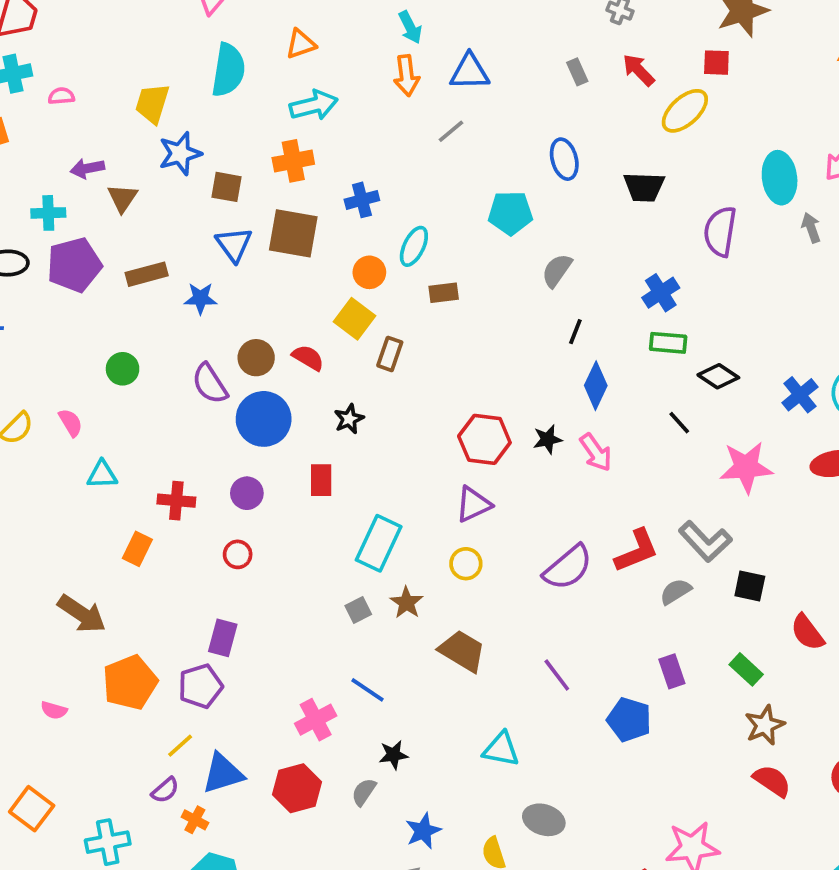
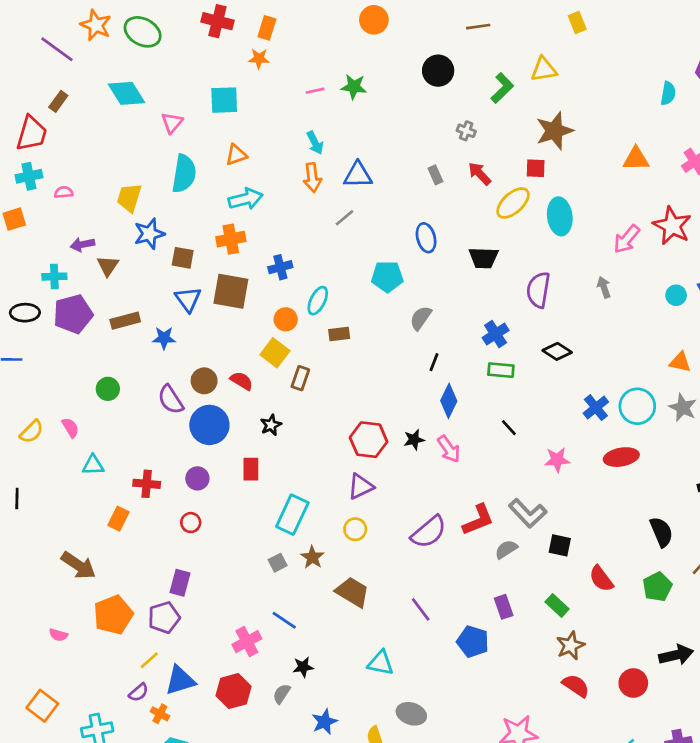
cyan ellipse: (780, 178) -> (560, 216), moved
black diamond: (718, 376) -> (557, 351), moved
pink star: (746, 467) -> (557, 460), size x0.7

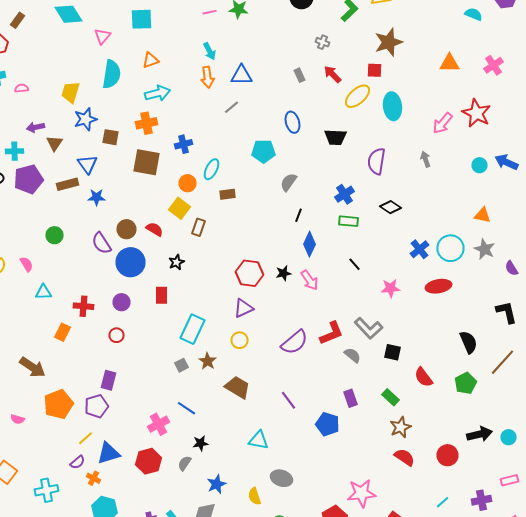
cyan semicircle: (668, 93) -> (474, 14), turned -78
blue triangle: (188, 299) -> (88, 164), moved
gray semicircle: (506, 549) -> (352, 355), turned 72

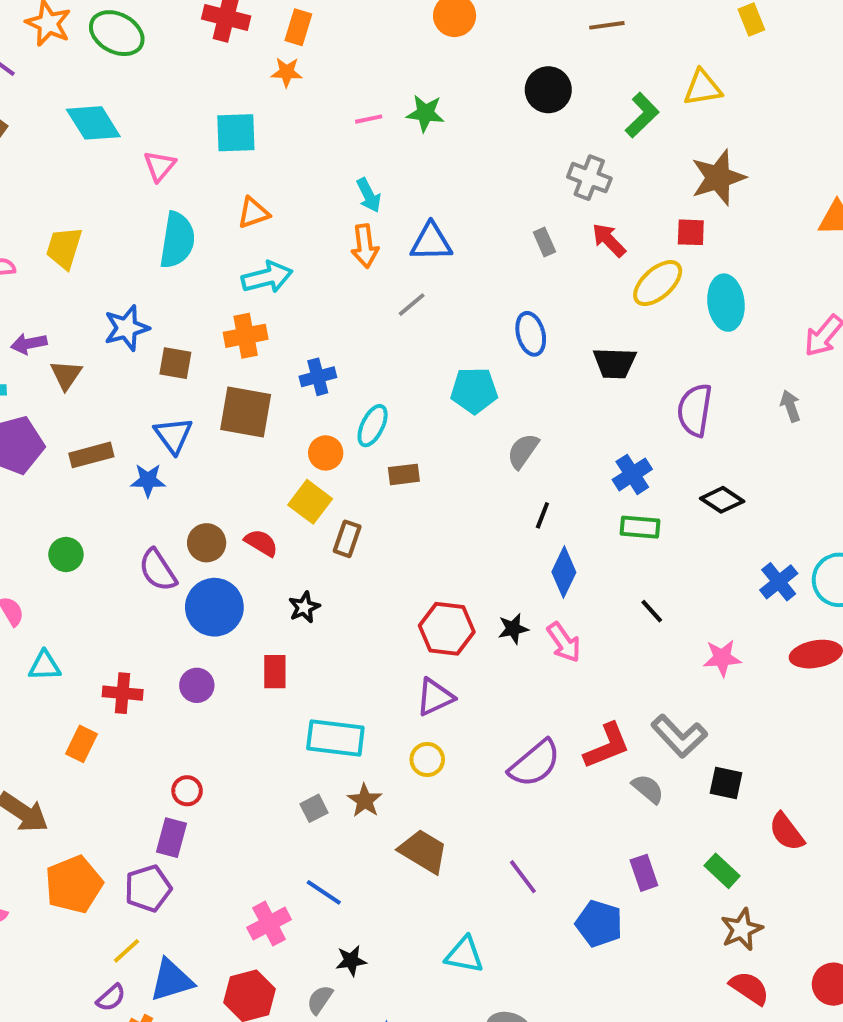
gray cross: (322, 42) -> (589, 178), size x1.5
yellow trapezoid: (70, 92) -> (64, 248), moved
blue triangle: (88, 164) -> (173, 435), moved
cyan rectangle: (192, 329) -> (335, 738), turned 72
red circle: (116, 335) -> (187, 791), moved

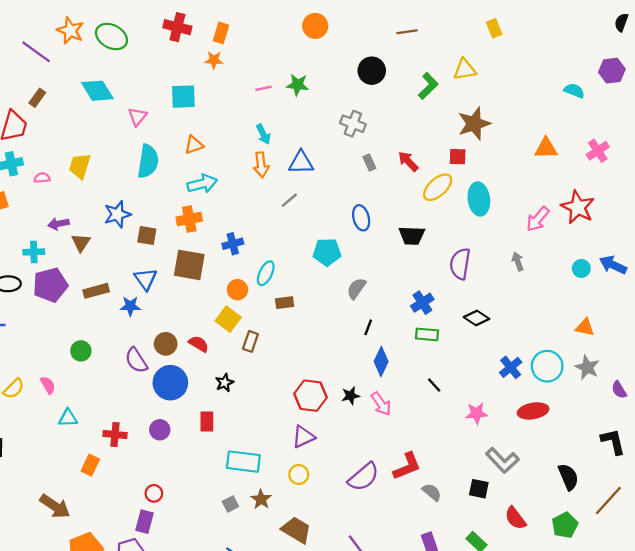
gray cross: (589, 178) -> (353, 124), moved
gray L-shape: (679, 736) -> (502, 460), moved

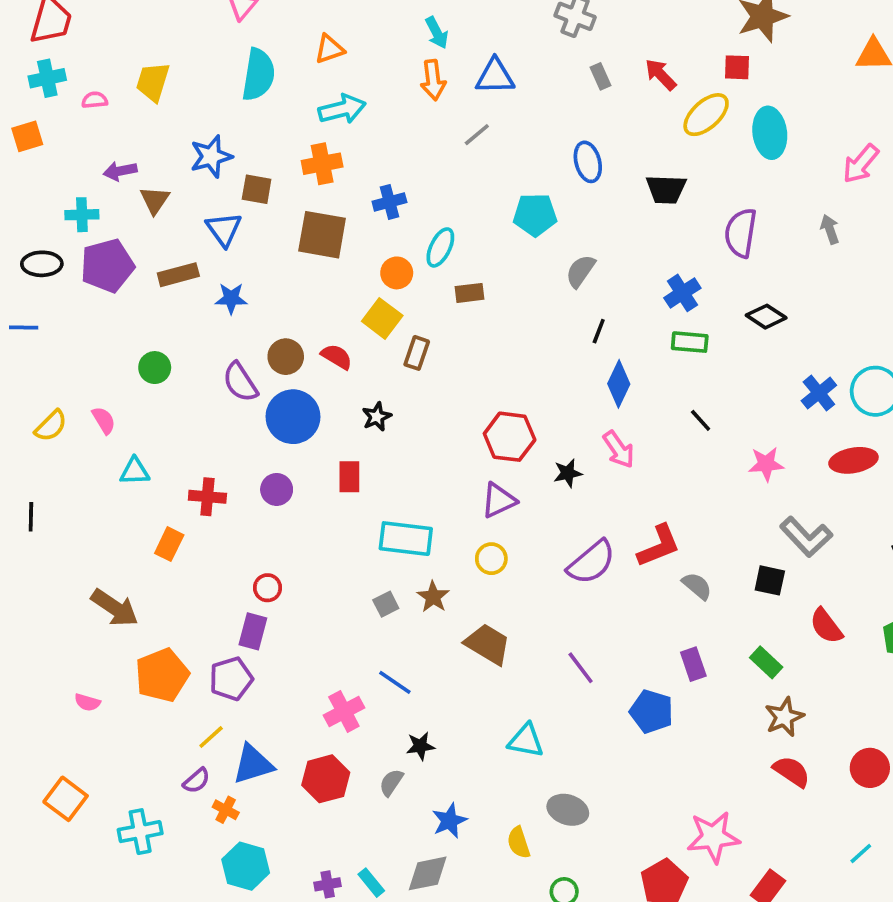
blue triangle: (146, 279) -> (224, 229), moved
black star: (351, 396) -> (568, 473), moved

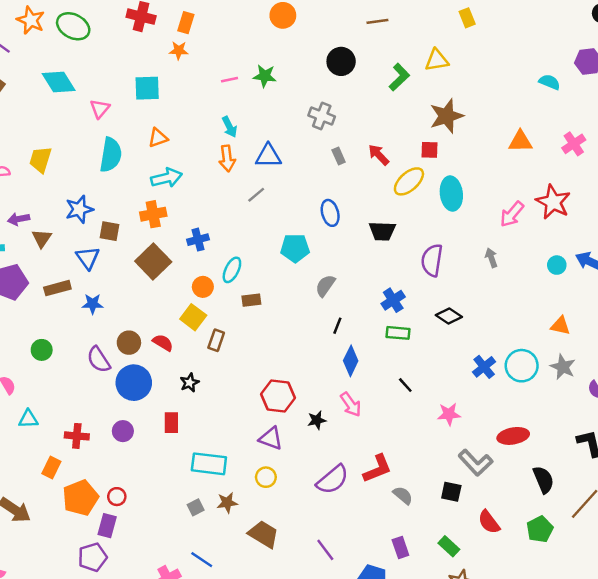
brown square: (322, 235) -> (153, 261), turned 36
red ellipse: (853, 460) -> (513, 436), moved
purple triangle: (499, 500) -> (271, 438), turned 45
brown star: (433, 597) -> (227, 503), turned 30
orange pentagon: (162, 675) -> (80, 498), moved

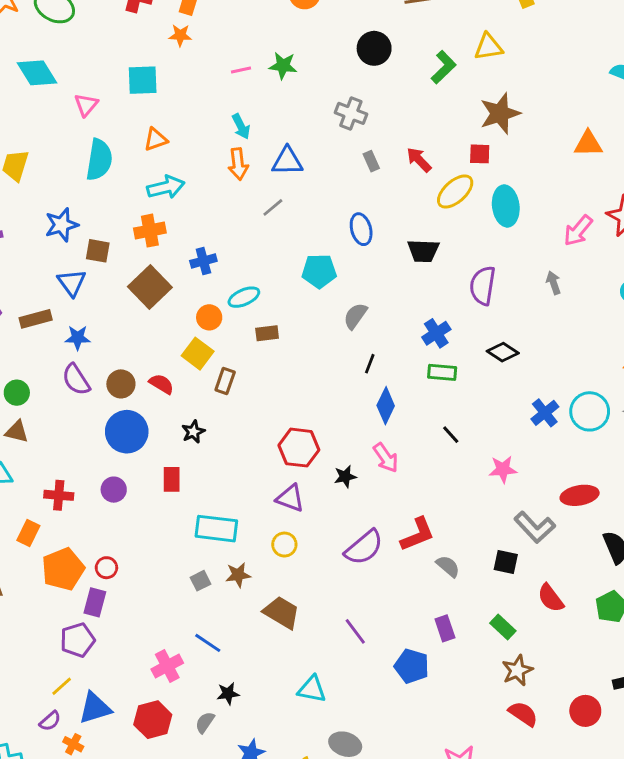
brown triangle: (42, 238) -> (17, 432), moved, turned -50
cyan ellipse: (232, 270) -> (244, 297), turned 40
purple semicircle: (99, 360) -> (76, 380), moved

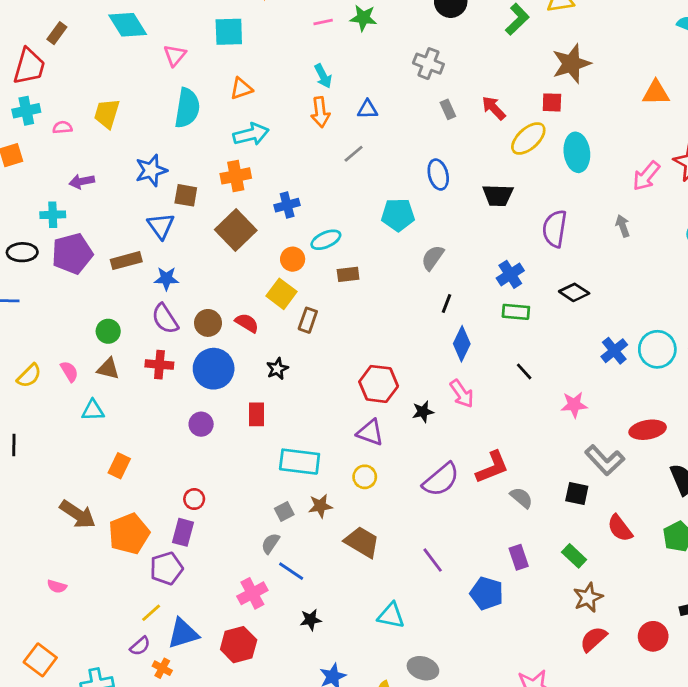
blue triangle: (287, 161) -> (367, 109), size x0.7
red cross: (59, 495) -> (159, 365), moved
orange pentagon: (63, 569) -> (129, 534), moved
red semicircle: (523, 714) -> (594, 639), turned -76
gray semicircle: (205, 722) -> (270, 543), moved

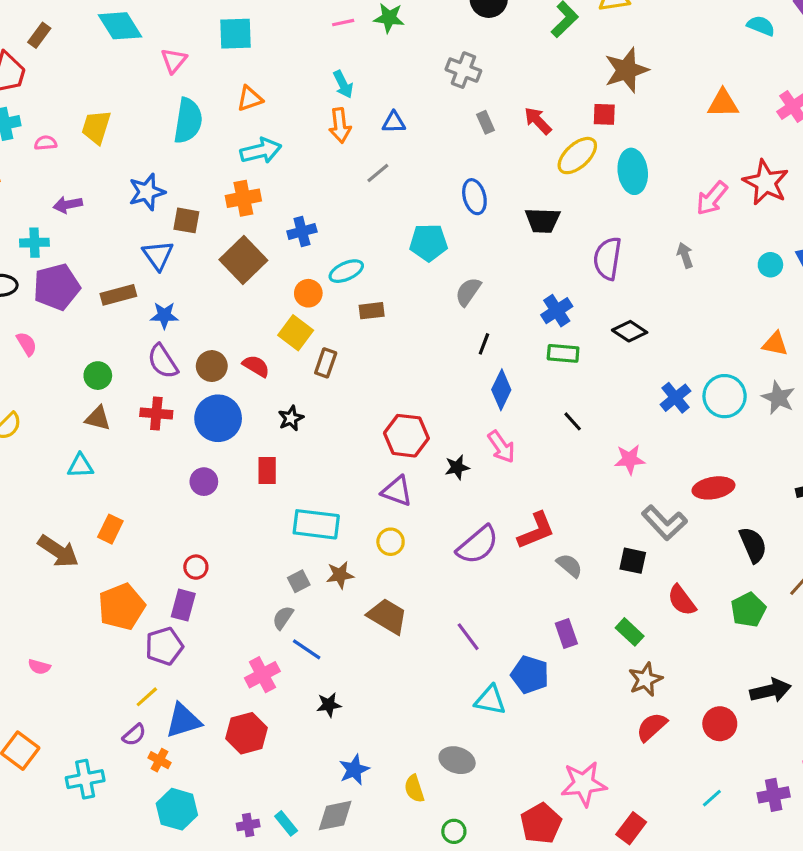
pink semicircle: (69, 371) -> (27, 344), moved
brown arrow: (78, 514) -> (58, 551), moved
cyan triangle: (391, 616) -> (490, 700), moved

